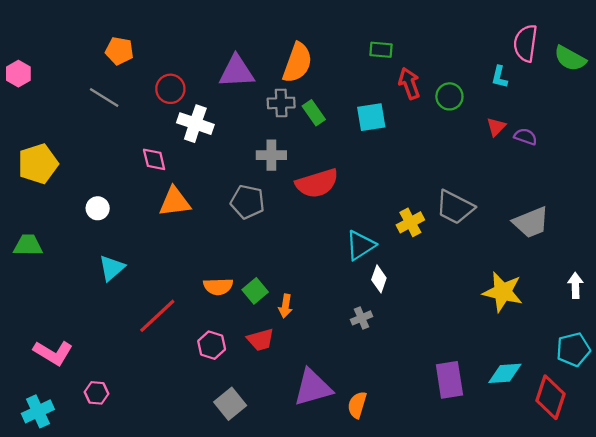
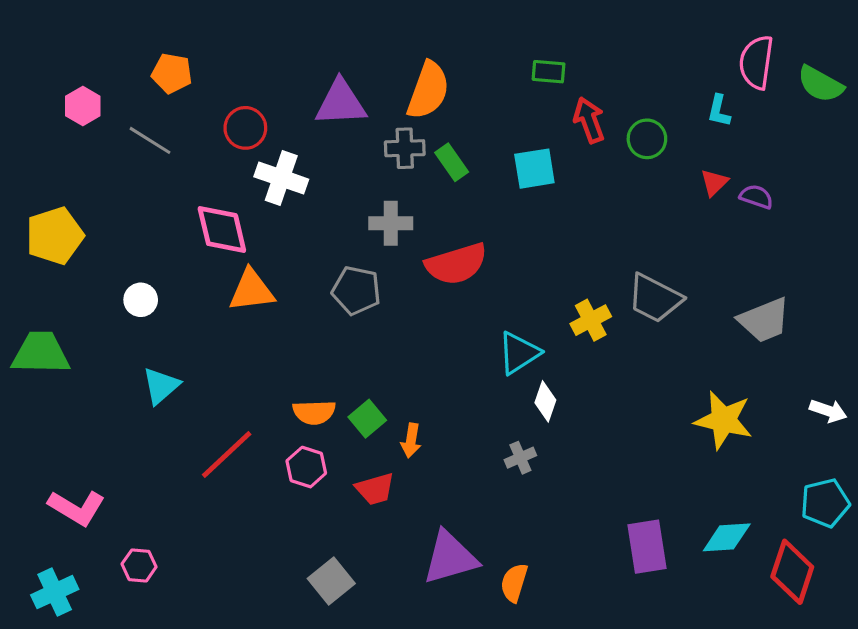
pink hexagon: (18, 74) -> (83, 106), moved
pink diamond: (154, 159) -> (222, 229), size x1.5
green trapezoid: (28, 245) -> (41, 353), size x1.4
white arrow: (575, 285) -> (828, 411), turned 110
pink hexagon: (212, 345) -> (306, 467), moved

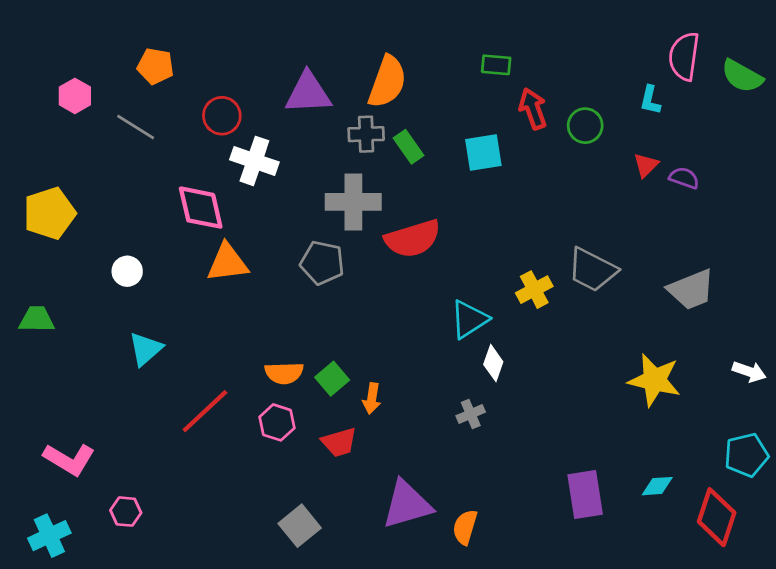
gray cross: (391, 223) -> (353, 202), size x1.4
green trapezoid: (41, 353) -> (37, 319), size x0.7
cyan diamond: (727, 537) -> (657, 486), size x0.7

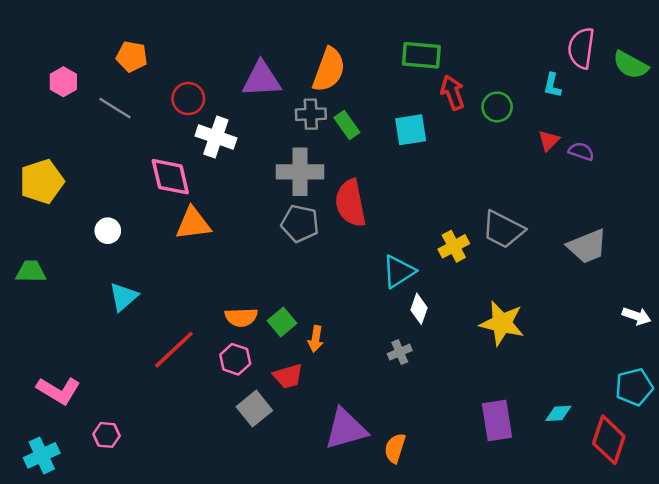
green rectangle: (496, 65) -> (421, 55), size x1.5
red semicircle: (413, 239) -> (351, 203), turned 96
gray pentagon: (322, 263) -> (300, 223), moved
yellow star: (654, 380) -> (502, 323), moved
gray square: (300, 526) -> (254, 409), moved

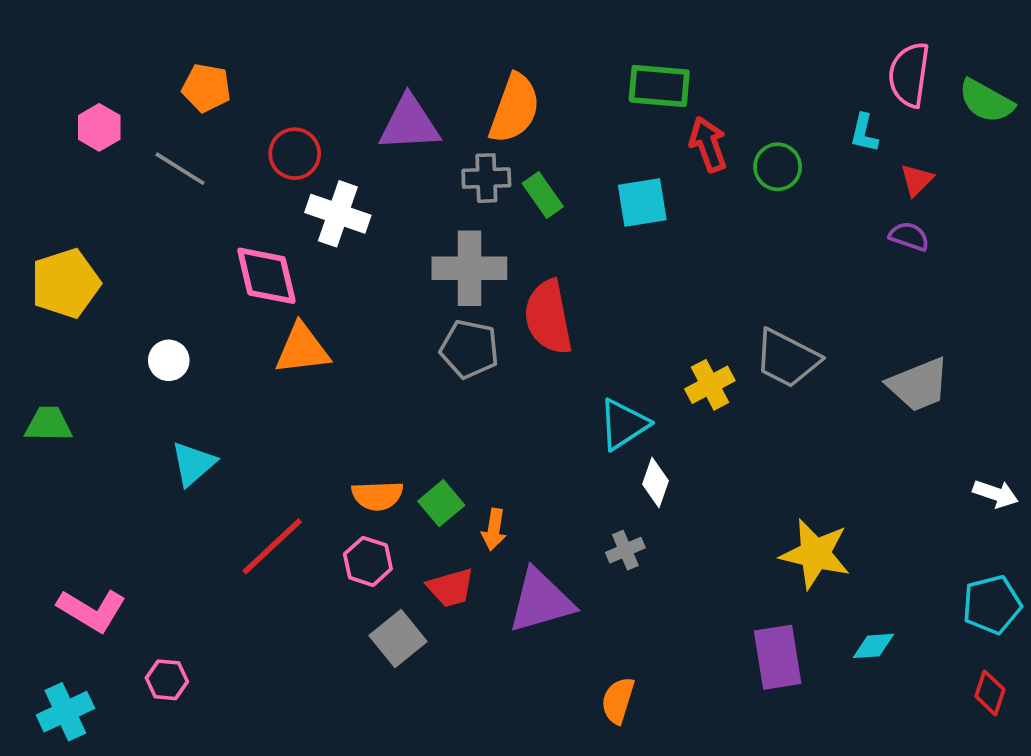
red triangle: (549, 141) -> (917, 180), moved
yellow star: (502, 323) -> (815, 554), moved
purple triangle: (346, 429) -> (541, 601), moved
red diamond: (609, 440) -> (990, 693), moved, size x0.6

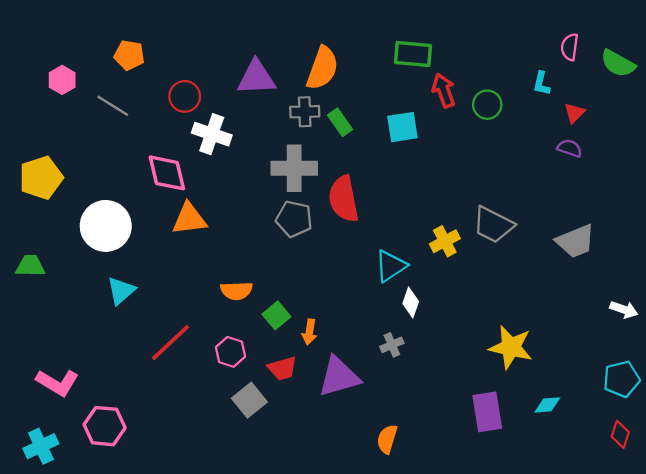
pink semicircle: (909, 75) -> (570, 47), size x0.7
white circle: (169, 360) -> (106, 226), size x2.0
orange semicircle: (377, 496) -> (236, 291), moved
pink hexagon: (167, 680) -> (105, 426), size x1.6

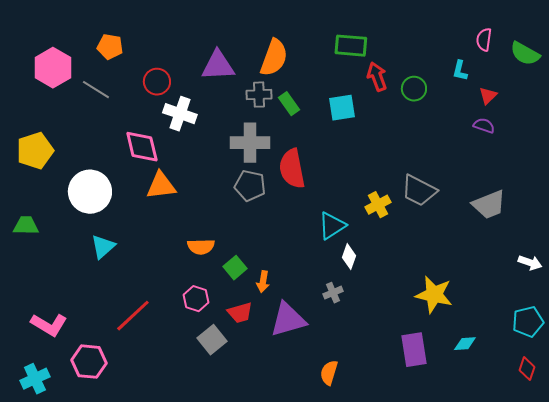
pink hexagon: (62, 80) -> (53, 68), size x1.6
red line: (170, 343) -> (133, 316), moved

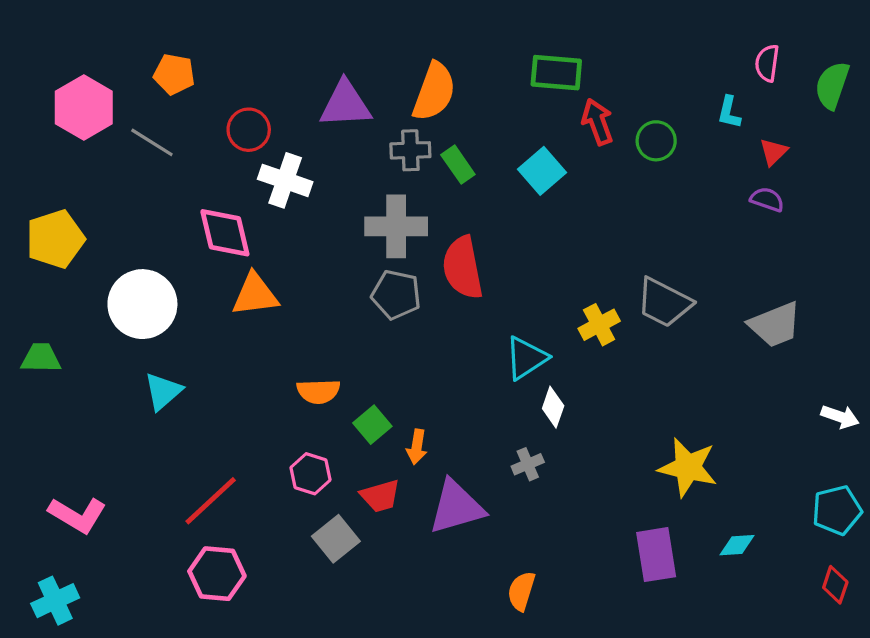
green semicircle: (525, 54) -> (832, 85), turned 80
cyan square: (342, 108) -> (542, 171), turned -32
pink hexagon: (89, 362) -> (217, 574), moved

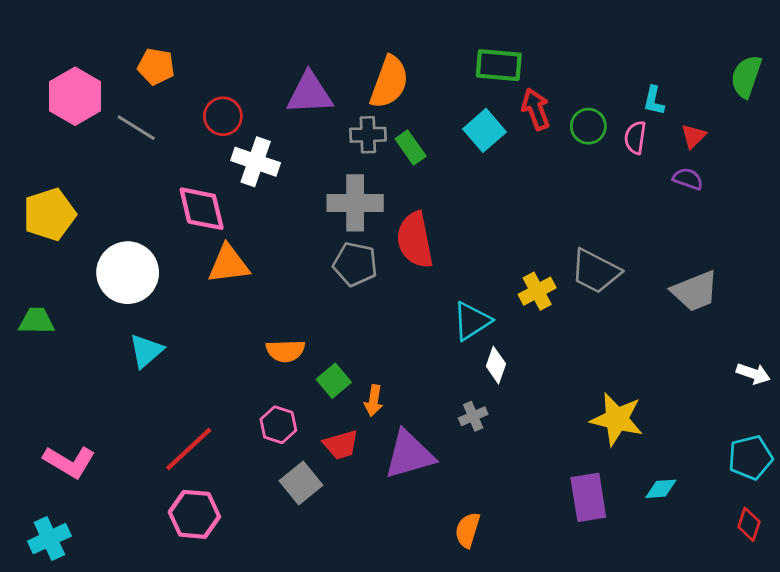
pink semicircle: (767, 63) -> (635, 138), moved
cyan square: (542, 171) -> (485, 130), moved

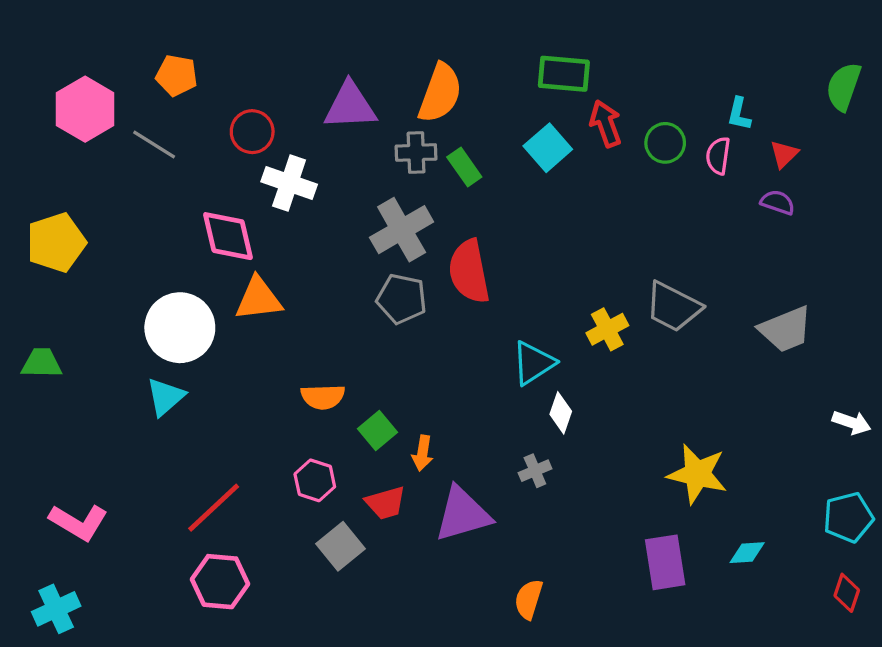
gray cross: (355, 203) -> (402, 230), turned -30
white circle: (128, 273) -> (180, 328), moved

